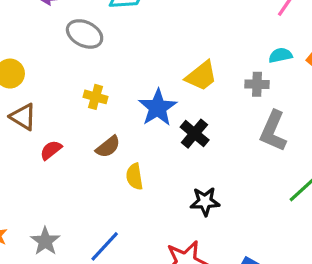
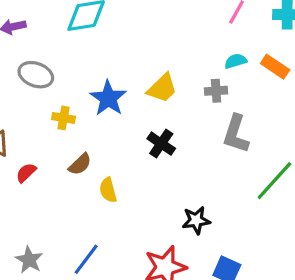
gray ellipse: (85, 34) -> (36, 75), moved
blue star: (158, 108) -> (108, 98), moved
black star: (205, 201) -> (196, 220), moved

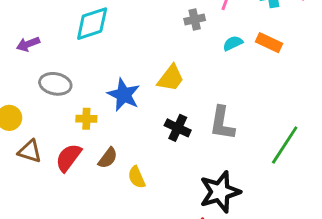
gray cross: (216, 91) -> (195, 19), moved
gray L-shape: (236, 134) -> (222, 123), moved
red semicircle: (26, 173) -> (68, 158), moved, size x1.5
black star: (196, 220) -> (220, 192), size x1.6

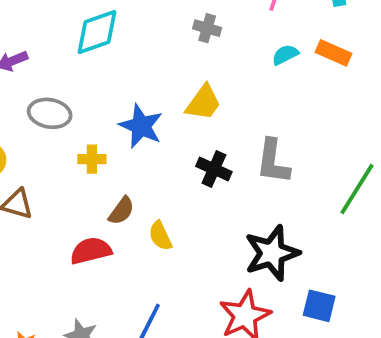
gray cross: (195, 19) -> (207, 28), moved, turned 30
red semicircle: (68, 158) -> (91, 251), moved, turned 40

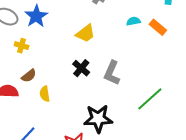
blue star: (141, 126) -> (36, 16), moved

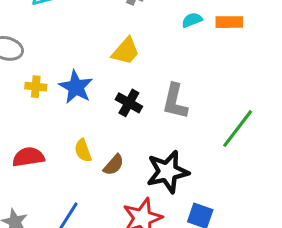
blue star: (36, 16) -> (76, 87), moved
orange rectangle: (158, 27) -> (229, 22), turned -30
brown semicircle: (29, 76) -> (114, 165), moved

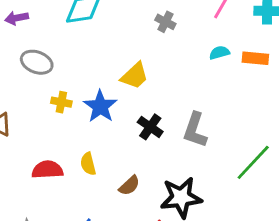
yellow trapezoid: (126, 51) -> (135, 76), moved
yellow semicircle: (83, 150) -> (88, 164), moved

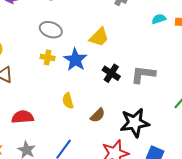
gray ellipse: (37, 62) -> (51, 30), moved
gray L-shape: (195, 130) -> (143, 74), turned 80
red semicircle: (47, 170) -> (23, 117), moved

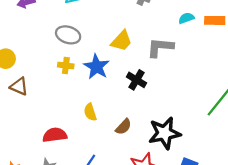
gray L-shape: (143, 74) -> (160, 47), moved
red semicircle: (23, 117) -> (55, 135), moved

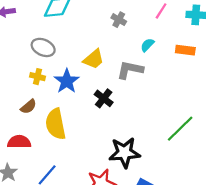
cyan semicircle: (186, 18) -> (147, 45), moved, turned -32
yellow semicircle: (90, 112) -> (56, 124), size x1.8
brown semicircle: (124, 127) -> (29, 107), moved

